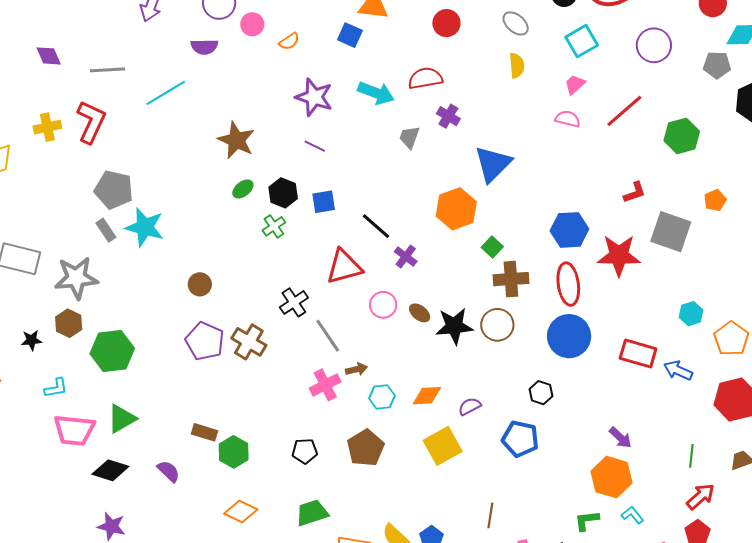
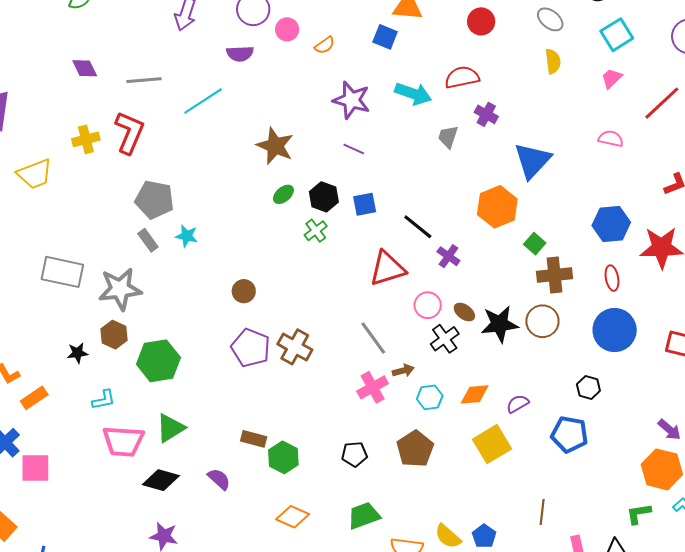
pink semicircle: (568, 119) -> (611, 139), moved
cyan star: (145, 227) -> (187, 236), size x0.6
red ellipse: (568, 284) -> (612, 278), size x0.6
black cross: (294, 302) -> (445, 339), moved

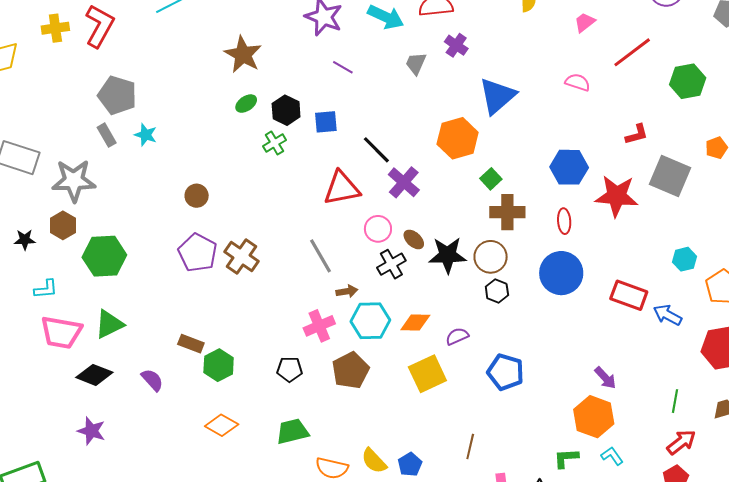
purple line: (354, 149) -> (343, 67), moved
purple cross: (448, 256) -> (404, 182), size x1.4
pink cross: (373, 387) -> (319, 326), moved
black hexagon: (588, 387) -> (497, 291), moved
cyan hexagon: (430, 397) -> (370, 321), size x1.5

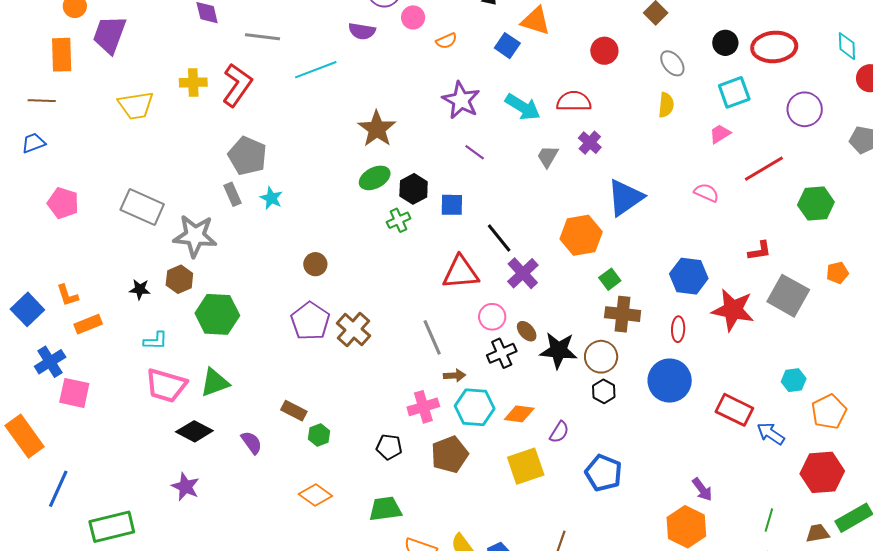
green ellipse: (246, 104) -> (375, 178), size x1.4
purple semicircle: (457, 336) -> (559, 432), turned 140
green hexagon: (219, 365) -> (319, 435), size x0.7

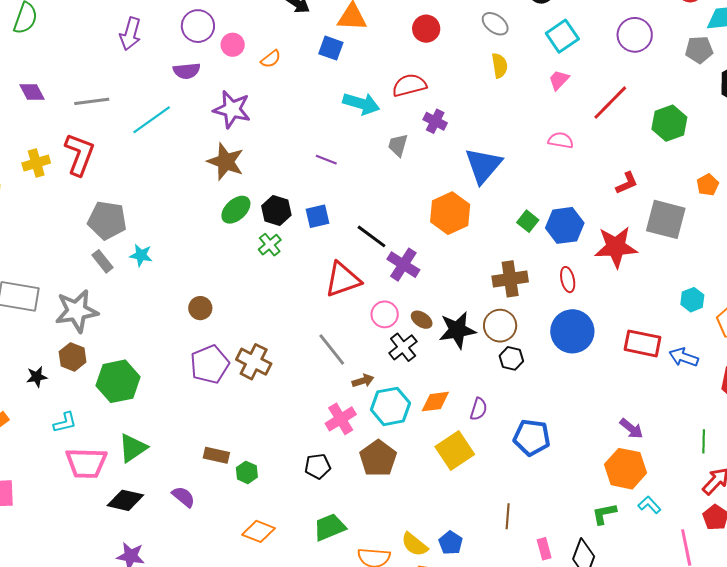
purple star: (461, 100) -> (232, 109), moved
green square: (610, 279) -> (528, 221), moved
purple pentagon: (310, 321) -> (210, 364), turned 30

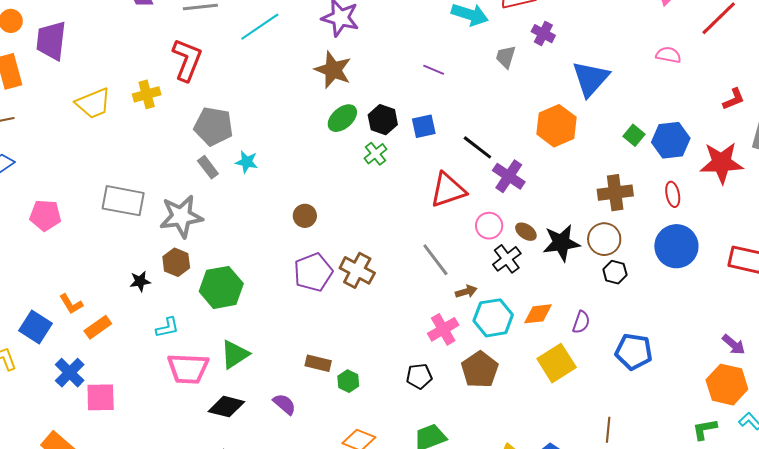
yellow cross: (36, 163) -> (147, 94), moved

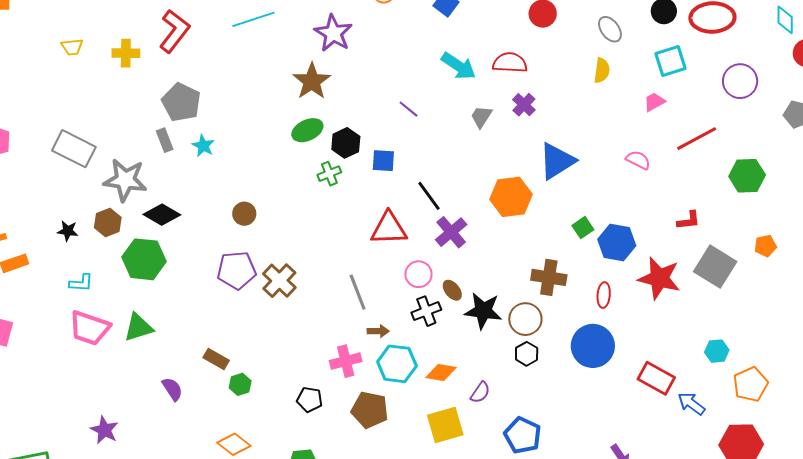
yellow trapezoid: (93, 103) -> (72, 47), size x0.6
brown pentagon: (480, 370) -> (370, 410), turned 30
black diamond: (226, 407) -> (162, 215), moved

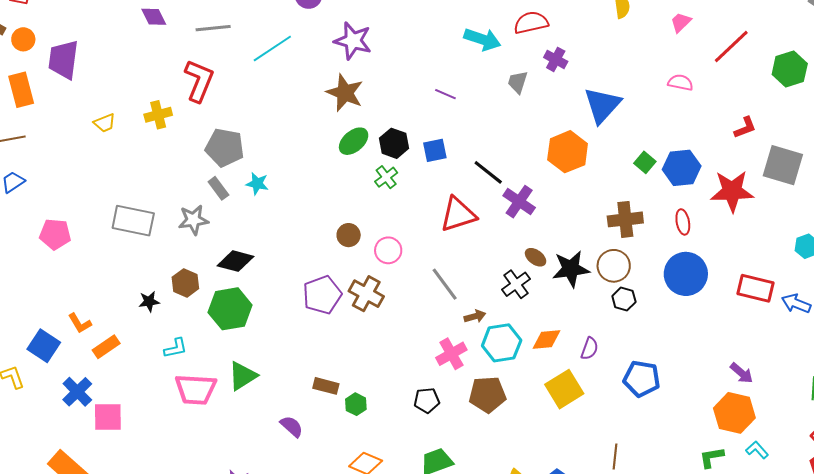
gray star: (125, 180) -> (193, 220), moved, size x0.7
brown circle: (244, 214) -> (349, 235), moved
pink circle: (418, 274) -> (388, 250), moved

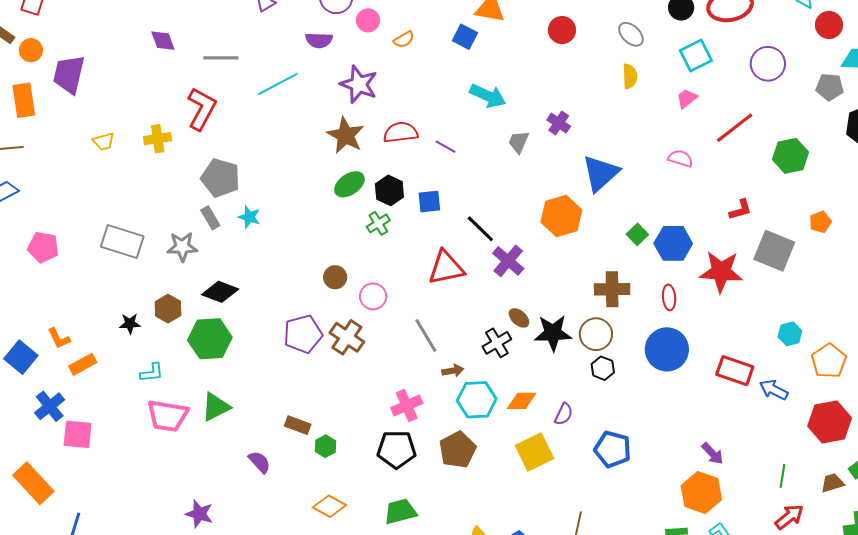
red semicircle: (531, 23) -> (401, 132), moved
pink cross: (451, 354) -> (407, 406), moved
brown pentagon: (487, 394) -> (458, 450), turned -30
black pentagon: (427, 400) -> (397, 449), size x1.5

